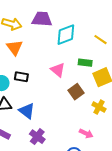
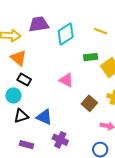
pink triangle: (58, 70) -> (66, 80), moved
black rectangle: (21, 77) -> (24, 80), moved, turned 32
brown square: (76, 92) -> (89, 103), moved

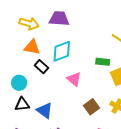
cyan diamond: (66, 34) -> (62, 51), moved
orange triangle: (18, 58) -> (32, 47), turned -42
black rectangle: (24, 80) -> (41, 67), moved

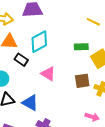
pink triangle: (74, 79) -> (48, 74), moved
brown square: (92, 107) -> (82, 81), moved, turned 35

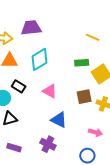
black rectangle: (21, 60) -> (19, 86), moved
blue triangle: (30, 103) -> (59, 120), moved

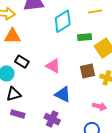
yellow line: (93, 37) -> (95, 11), turned -32
cyan diamond: (39, 59) -> (63, 21), moved
purple rectangle: (14, 148) -> (18, 114), moved

